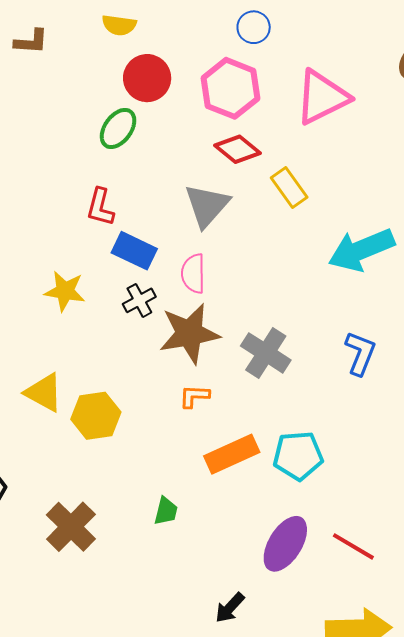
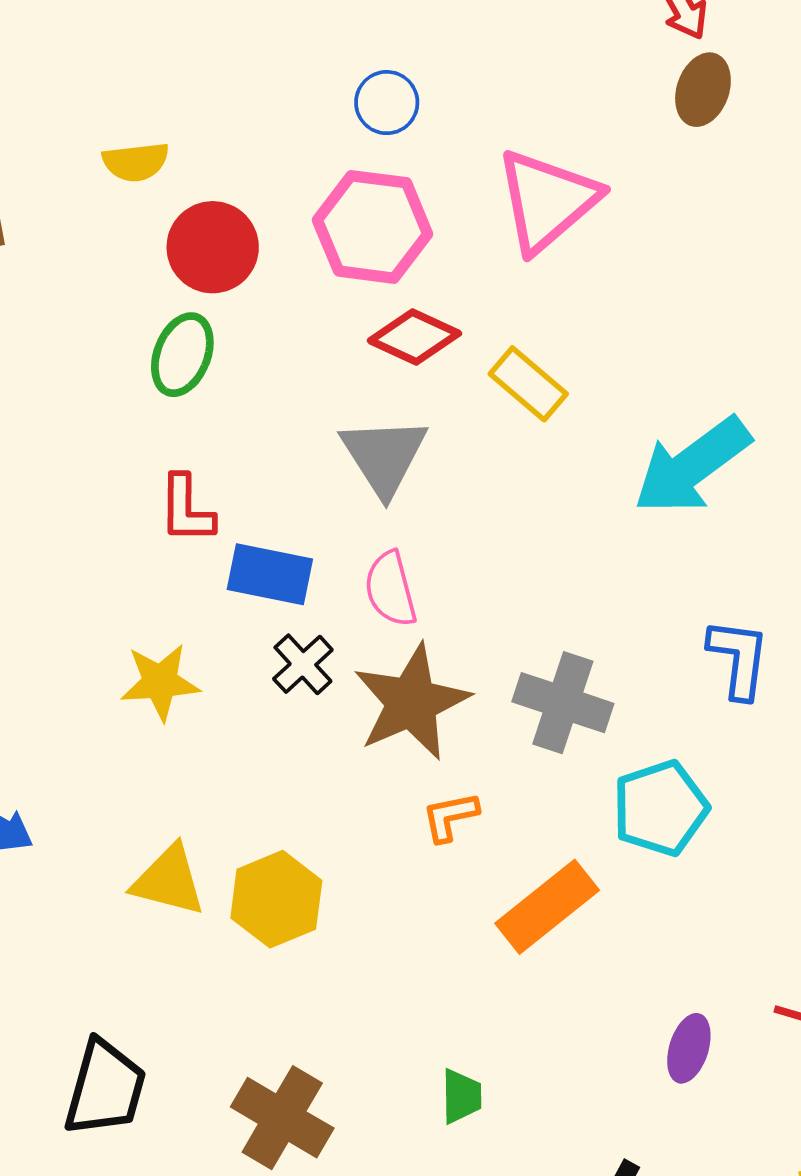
cyan pentagon: (298, 456) -> (660, 808), moved
green trapezoid: (166, 511) -> (461, 1096), moved
purple ellipse: (285, 544) -> (689, 1048), size x0.6

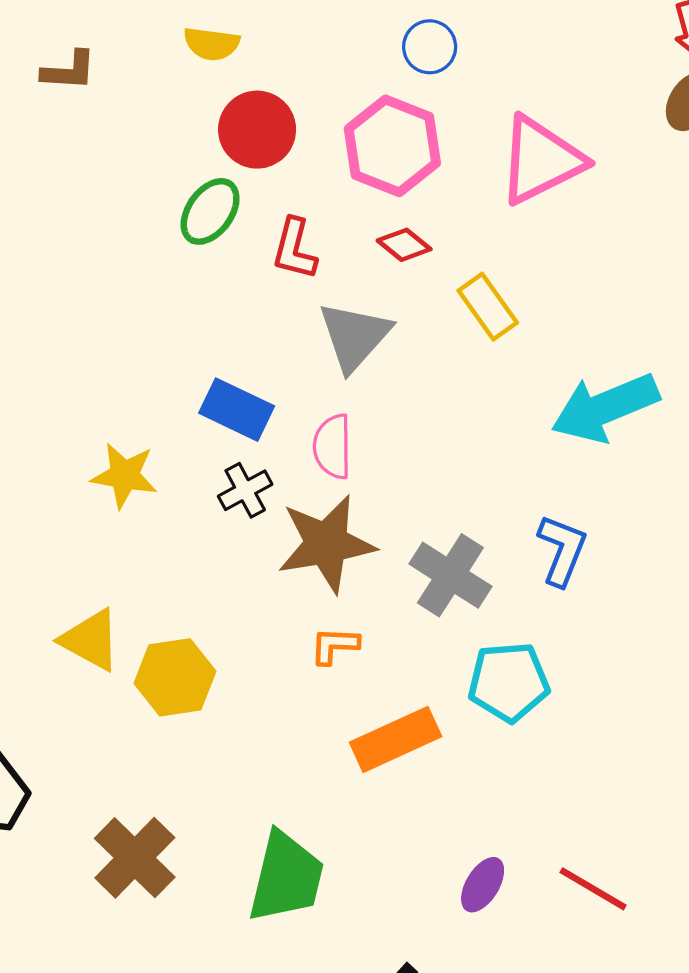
red diamond: (414, 337) -> (404, 245), size x0.7
red L-shape: (186, 509) -> (294, 249), moved
blue L-shape: (739, 659) -> (562, 550), moved
green trapezoid: (461, 1096) -> (286, 877), size x2.0

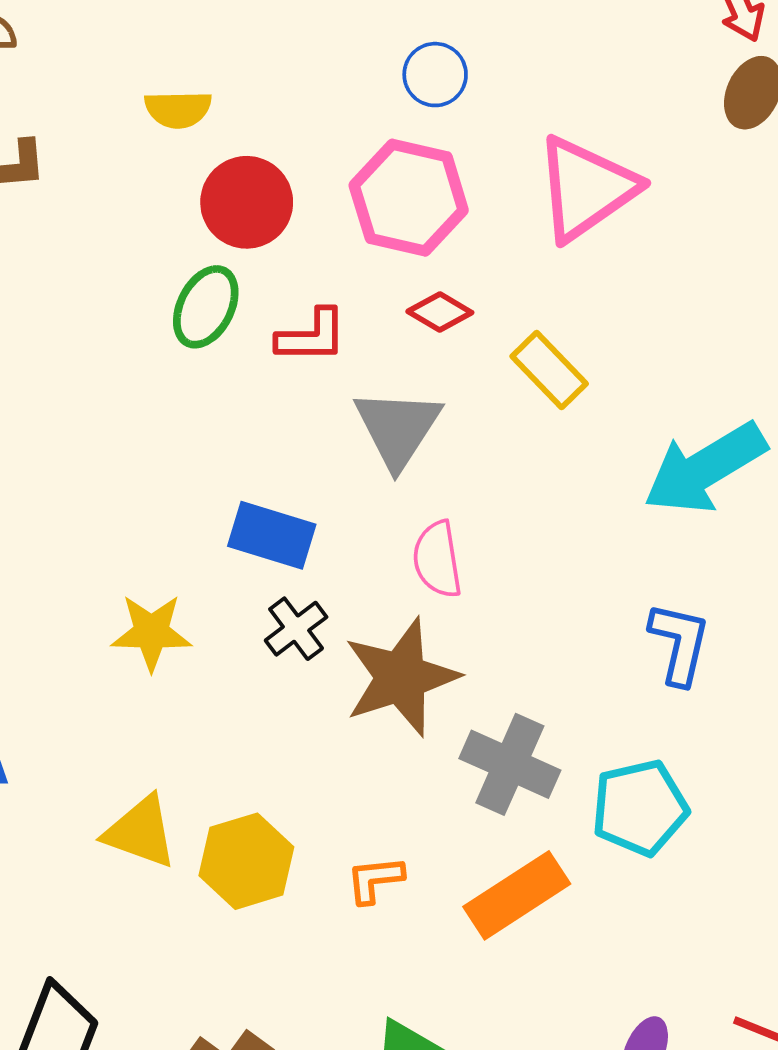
red L-shape: (294, 249) -> (312, 336), turned -96
pink semicircle: (332, 447) -> (437, 559), moved
gray cross: (450, 575) -> (510, 764), moved
orange L-shape: (335, 646) -> (375, 880), moved

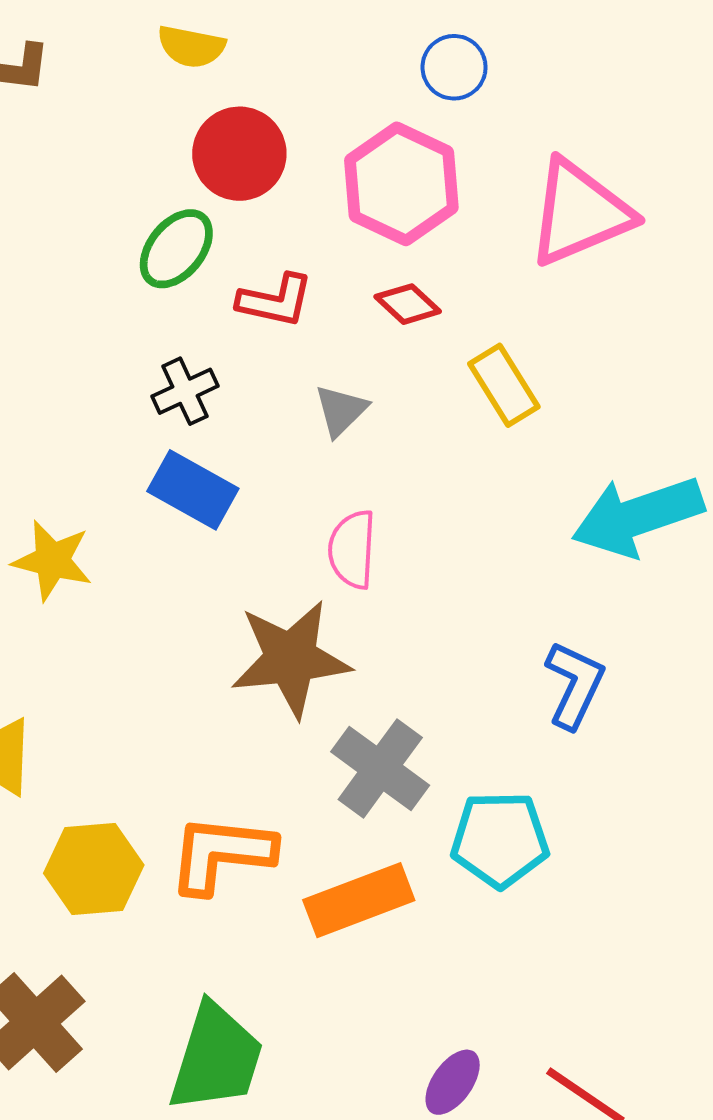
gray triangle: (398, 428) -> (341, 410), size x0.6
black cross: (296, 629) -> (185, 391), moved
yellow hexagon: (246, 861) -> (94, 869), moved
orange L-shape: (375, 880) -> (221, 854), size x1.8

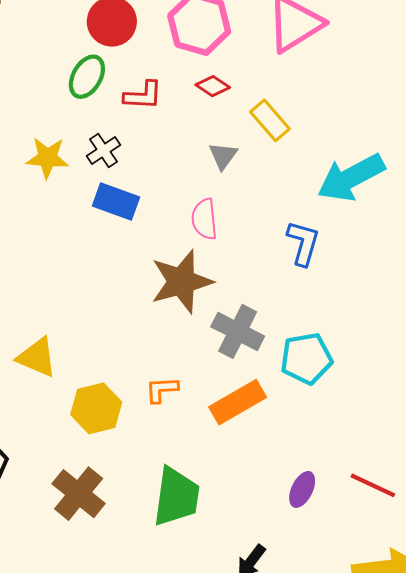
gray triangle: (341, 410) -> (223, 156), moved
yellow star: (52, 560) -> (47, 158), moved
blue L-shape: (575, 685) -> (303, 243), moved
orange L-shape: (221, 854) -> (162, 390), size x0.6

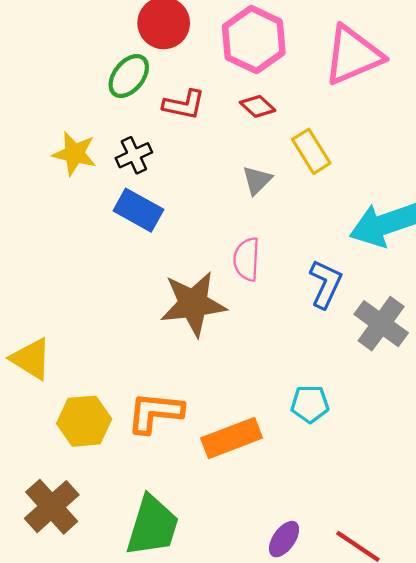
pink semicircle: (204, 219) -> (247, 259), moved
gray cross: (238, 331) -> (381, 324), moved
cyan pentagon: (306, 358) -> (310, 404), size x0.7
orange L-shape: (162, 390) -> (155, 413), size x1.6

